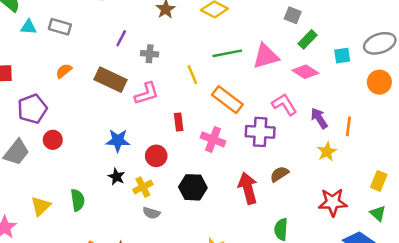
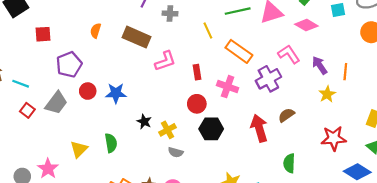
orange semicircle: (64, 71) -> (96, 31), turned -32
pink L-shape: (147, 94) -> (165, 61), moved
purple cross: (260, 132) -> (268, 79), turned -30
blue star: (118, 141) -> (116, 93), moved
red circle: (156, 156) -> (197, 104), moved

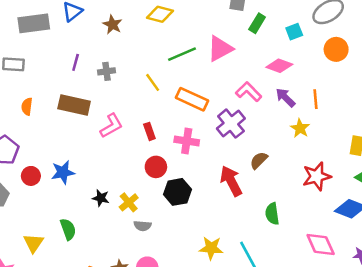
pink diamond: (306, 25) -> (279, 66), moved

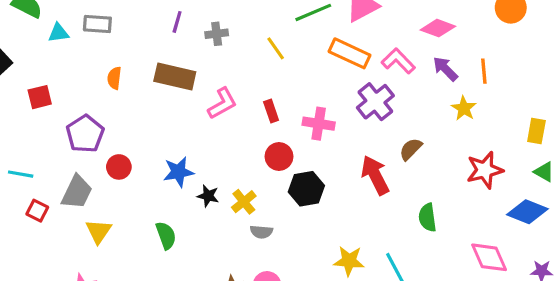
orange rectangle: (192, 99) -> (350, 53), moved
blue star: (63, 172) -> (178, 172), moved
yellow triangle: (33, 243) -> (99, 231), moved

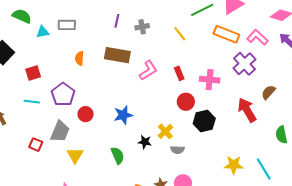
cyan line: (21, 174) -> (32, 102), moved
black star: (208, 196) -> (145, 142), moved

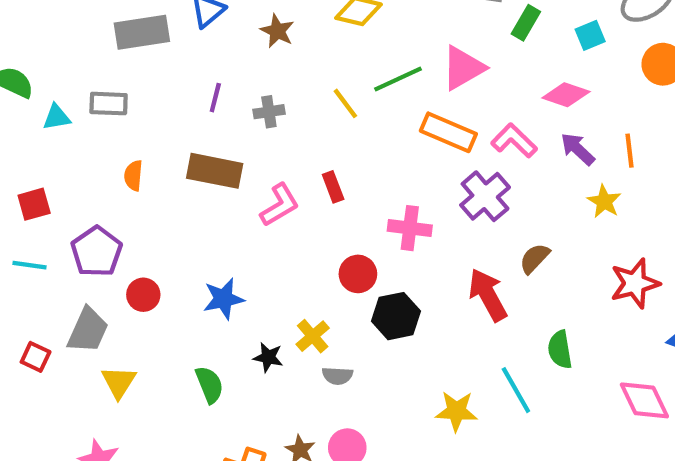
yellow line: (180, 34) -> (345, 103), moved
red rectangle: (179, 73) -> (333, 187), moved
cyan line: (264, 169) -> (516, 390), moved

